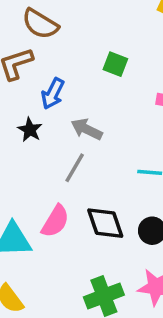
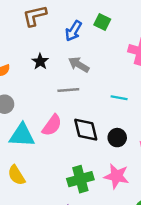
blue arrow: (53, 94) -> (73, 31), moved
gray line: (75, 168) -> (68, 90), turned 50

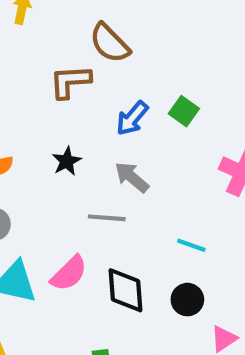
black circle: (117, 138) -> (187, 300), moved

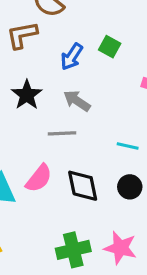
black star: (67, 161) -> (27, 95), size x1.4

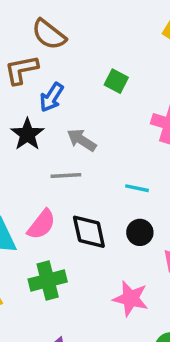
blue arrow: (72, 57) -> (52, 97), moved
green cross: (73, 250) -> (48, 280), moved

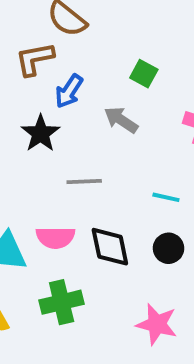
gray arrow: (82, 140) -> (121, 120), moved
pink semicircle: (42, 224) -> (55, 237), turned 52

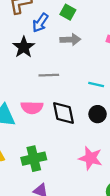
green square: (144, 74) -> (68, 12), moved
gray arrow: (121, 120) -> (70, 40), turned 144
green cross: (62, 302) -> (34, 159), moved

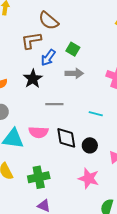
black circle: (98, 114) -> (90, 145), moved

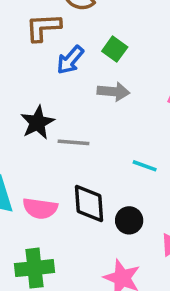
black star: (33, 79) -> (37, 123), moved
pink semicircle: (38, 132) -> (40, 208), moved

